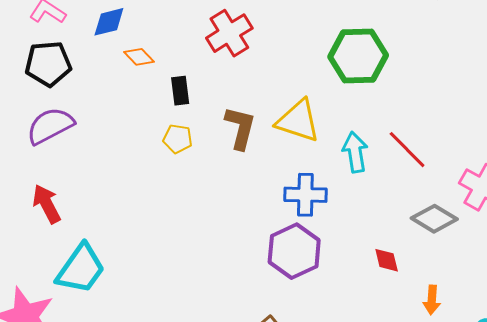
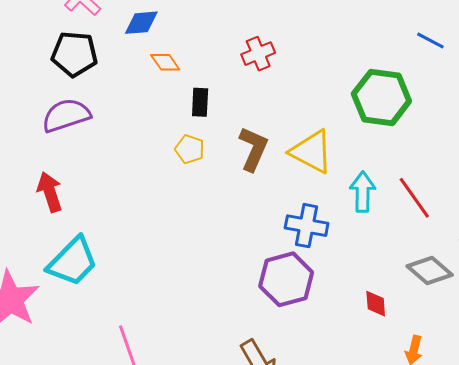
red cross: (229, 33) -> (258, 54), size x0.7

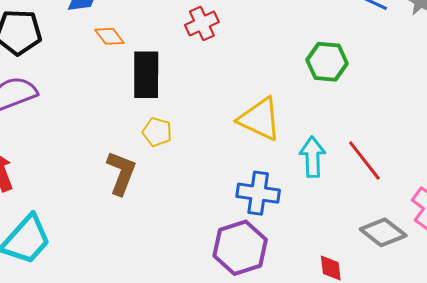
green hexagon: (381, 97) -> (327, 62), size x0.7
black rectangle: (200, 102) -> (146, 75), size x1.6
yellow pentagon: (190, 149) -> (157, 132), moved
brown L-shape: (253, 149) -> (121, 173), moved

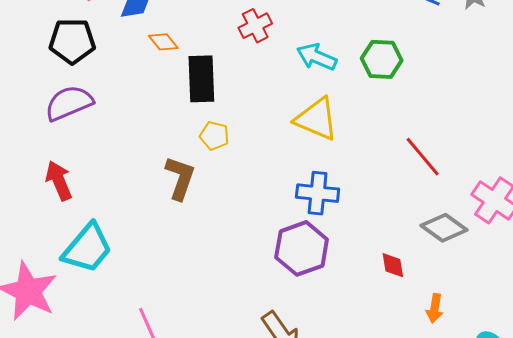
cyan arrow: (313, 157) -> (317, 57), moved, turned -63

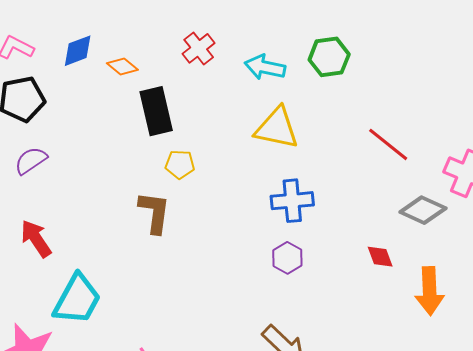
orange diamond: (163, 42) -> (122, 67), moved
purple semicircle: (69, 103) -> (31, 161), size x0.7
purple hexagon: (302, 248) -> (287, 258), size x0.6
orange arrow: (435, 308) -> (430, 291), size x1.6

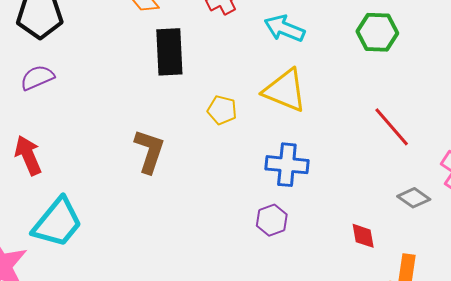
green hexagon: (329, 57) -> (377, 32), moved
yellow pentagon: (180, 164) -> (222, 110), moved
gray diamond: (423, 210) -> (414, 198), size x0.7

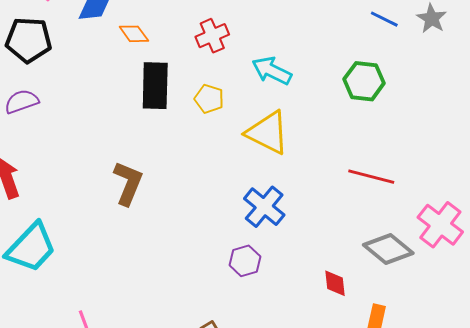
yellow pentagon: (222, 110) -> (209, 99), moved
red line: (392, 127) -> (371, 177), turned -39
blue cross: (287, 165) -> (264, 207), turned 30
gray diamond: (414, 198) -> (388, 249), size x1.5

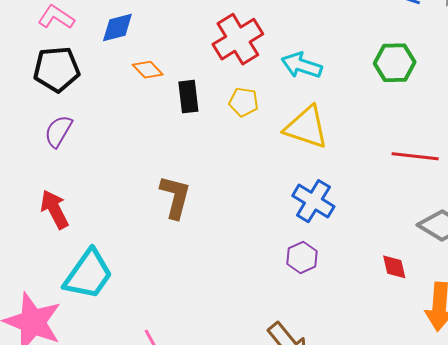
orange diamond: (134, 34) -> (148, 70), moved
red cross: (212, 36) -> (238, 39), size x1.5
black rectangle: (155, 86) -> (188, 97), size x0.7
purple semicircle: (22, 102) -> (58, 131), turned -32

